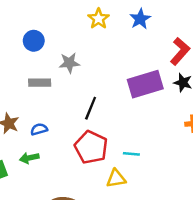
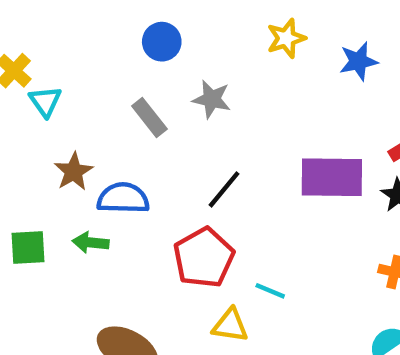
gray rectangle: (40, 83) -> (149, 118), turned 35
blue semicircle: (39, 129) -> (123, 198), size x1.6

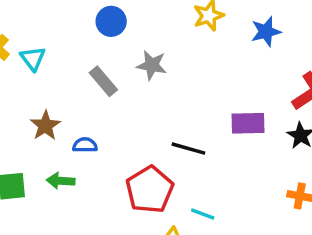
cyan triangle: (45, 101) -> (33, 59), moved
purple rectangle: (332, 177) -> (248, 123), size x0.7
black line: (224, 189) -> (188, 149), moved, turned 68
blue semicircle: (123, 198) -> (85, 145), size x0.6

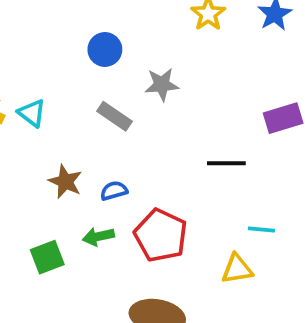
red pentagon: (150, 190) -> (161, 235), moved

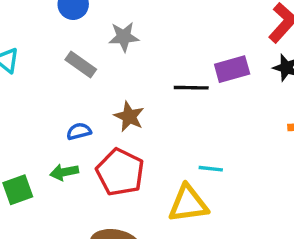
black line: (226, 163) -> (191, 88), moved
brown star: (65, 182) -> (129, 117), moved
yellow triangle: (237, 269) -> (188, 204), size x1.4

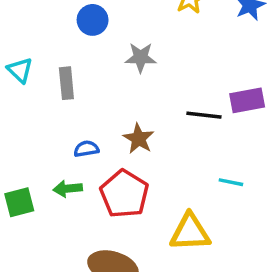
gray rectangle: (81, 64) -> (66, 83), moved, turned 44
cyan line: (211, 169) -> (231, 182), moved

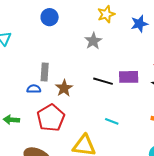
gray star: (141, 57) -> (93, 41), moved, turned 30
gray rectangle: (66, 83) -> (45, 72), moved
green arrow: (68, 189) -> (11, 120), moved

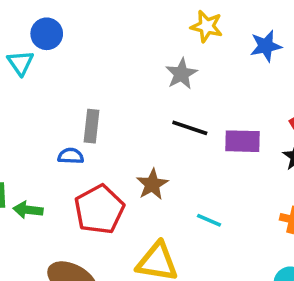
yellow star: (106, 14) -> (207, 26), turned 30
blue circle: (50, 17) -> (47, 34), moved
black line: (103, 81) -> (190, 128), moved
brown star: (64, 88) -> (152, 184), moved

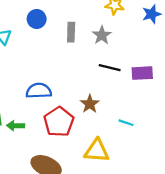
blue circle: (47, 34) -> (37, 19), moved
gray rectangle: (91, 126) -> (71, 32), moved
blue semicircle: (71, 156) -> (39, 91), size x1.6

